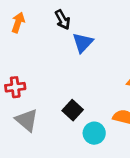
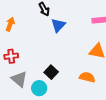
orange arrow: (18, 23) -> (10, 24), moved
cyan circle: (94, 133) -> (39, 88), moved

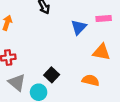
blue triangle: (58, 25) -> (79, 27), moved

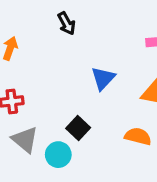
blue triangle: (79, 27) -> (103, 78), moved

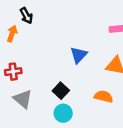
black arrow: (67, 23) -> (26, 16), moved
cyan circle: (58, 155) -> (63, 113), moved

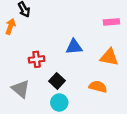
blue triangle: (79, 55) -> (74, 47), turned 42
red cross: (13, 72) -> (37, 59), moved

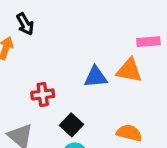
orange triangle: (109, 57) -> (129, 70), moved

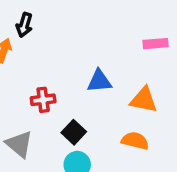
black arrow: (25, 24) -> (24, 25), turned 45
orange triangle: (129, 70) -> (144, 100), moved

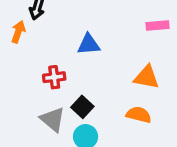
blue triangle: (99, 81) -> (89, 44), moved
gray triangle: (19, 144) -> (53, 119), moved

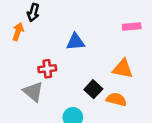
black square: (82, 107) -> (93, 89), moved
gray triangle: (53, 119) -> (33, 92), moved

